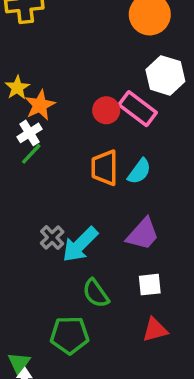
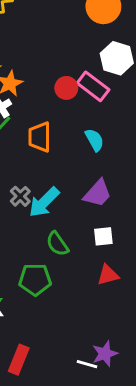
orange trapezoid: (104, 168) -> (40, 137), moved
cyan semicircle: (139, 171) -> (95, 140), turned -65

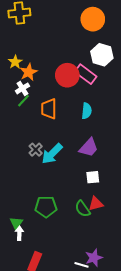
red circle: (66, 88) -> (67, 75), size x1.5
cyan semicircle: (95, 140) -> (87, 111), turned 35
green semicircle: (57, 244) -> (83, 209), moved

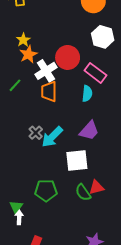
yellow star: (15, 62) -> (23, 40), moved
pink rectangle: (86, 74) -> (95, 73), moved
white cross: (22, 88) -> (46, 71), moved, size x1.5
green line: (23, 101) -> (15, 85), moved
white square: (93, 177) -> (77, 161), moved, size x1.6

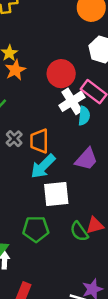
white cross: (46, 71) -> (72, 101), moved
orange trapezoid: (49, 91) -> (39, 141), moved
gray cross: (36, 133) -> (14, 139), moved
white square: (77, 161) -> (56, 194), moved

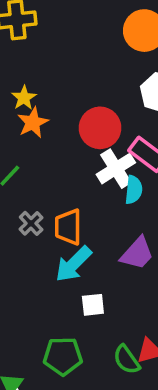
white square: (56, 194) -> (93, 305), size x0.6

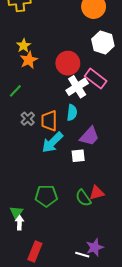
cyan semicircle: (134, 190) -> (72, 113), moved
white square: (93, 305) -> (78, 156), moved

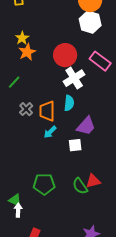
white hexagon: (103, 43) -> (90, 22), moved
pink rectangle: (96, 79) -> (100, 61), moved
cyan arrow: (52, 142) -> (50, 132), size x0.6
green triangle: (16, 212) -> (15, 200), turned -40

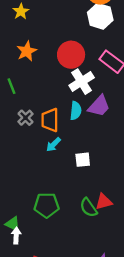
yellow star: (22, 38) -> (21, 12), moved
green line: (14, 82) -> (12, 86), turned -64
purple trapezoid: (86, 126) -> (99, 106), moved

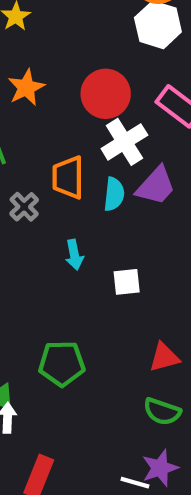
orange trapezoid: (50, 120) -> (68, 177), moved
cyan arrow: (54, 145) -> (74, 255), turned -56
green semicircle: (89, 208) -> (162, 412), moved, turned -36

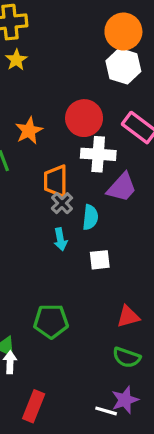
orange star: (26, 88) -> (29, 131), moved
white cross: (124, 142) -> (98, 154), turned 36
cyan semicircle: (114, 194) -> (90, 217), moved
gray cross: (24, 207) -> (62, 203), moved

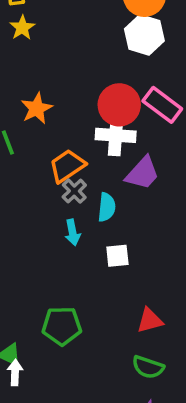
red circle: (84, 118) -> (119, 105), moved
orange trapezoid: (56, 181) -> (67, 166), turned 56

